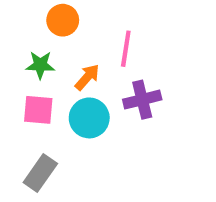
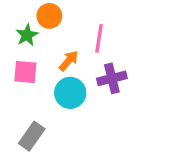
green star: (40, 65) -> (27, 35), moved, turned -30
pink square: (38, 110) -> (25, 72), moved

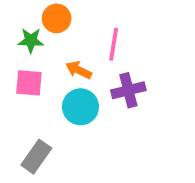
green star: (27, 35) -> (31, 41), turned 30
orange arrow: (69, 61) -> (79, 70), turned -105

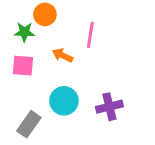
purple cross: (128, 90) -> (109, 107), moved
cyan circle: (80, 107) -> (64, 101), moved

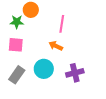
orange arrow: (63, 55) -> (56, 46), moved
gray rectangle: (29, 124) -> (17, 75), moved

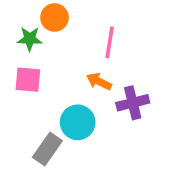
purple cross: (75, 73) -> (133, 103), moved
gray rectangle: (17, 75) -> (47, 149), moved

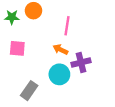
green star: (30, 39) -> (12, 17), moved
cyan circle: (78, 122) -> (59, 74), moved

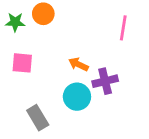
pink line: (67, 26) -> (123, 28), moved
gray rectangle: (29, 91) -> (38, 118), turned -66

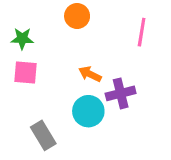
orange circle: (43, 14) -> (77, 16), moved
green star: (15, 22) -> (22, 39), moved

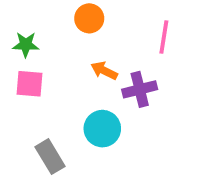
orange arrow: (90, 74) -> (104, 71), moved
purple cross: (121, 93) -> (140, 89), moved

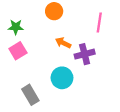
pink square: (29, 84) -> (18, 51), turned -36

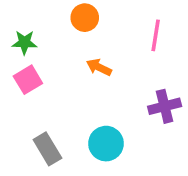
purple cross: (85, 54) -> (165, 106), moved
cyan circle: (62, 78) -> (106, 144), moved

